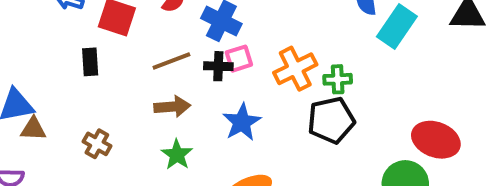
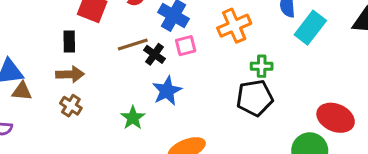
black cross: (218, 66) -> (154, 54), moved, turned 30
orange cross: (295, 69) -> (234, 26), moved
brown arrow: (172, 107) -> (70, 74), moved
blue star: (242, 122) -> (167, 91), moved

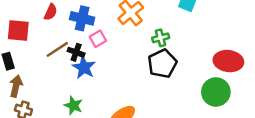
brown arrow: (70, 74) -> (16, 86), turned -60
blue star: (167, 91) -> (84, 67), moved

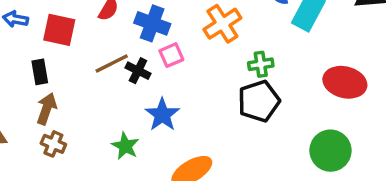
red ellipse: (228, 61) -> (345, 82), moved
blue star: (84, 67) -> (162, 115), moved

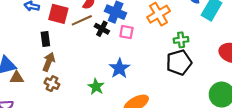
pink square: (171, 55) -> (126, 32), turned 32
brown line: (112, 64) -> (82, 20), moved
black cross: (138, 71) -> (102, 29), moved

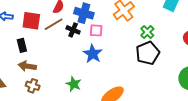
green cross: (181, 40) -> (147, 32), turned -32
brown arrow: (49, 62) -> (27, 66), turned -96
blue star: (119, 68) -> (93, 54), moved

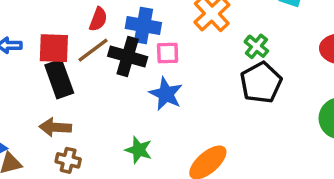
black cross: (73, 30) -> (128, 56), size x1.5
black rectangle: (22, 45) -> (59, 79), moved, size x1.5

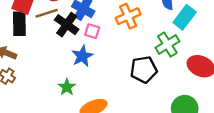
green cross: (256, 46) -> (167, 45), moved, size x1.5
green star: (139, 150) -> (67, 87), moved

